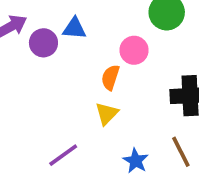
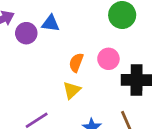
pink circle: (134, 50) -> (108, 59), moved

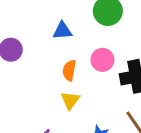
blue triangle: (51, 23) -> (62, 31), moved

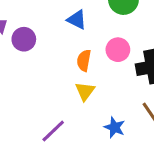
blue triangle: (62, 31) -> (77, 20), turned 30

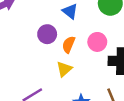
purple circle: (24, 39) -> (47, 34), moved

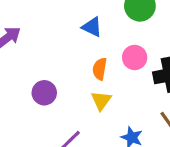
purple circle: (47, 34) -> (44, 93), moved

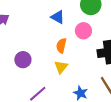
pink circle: (135, 57) -> (83, 31), moved

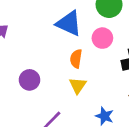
blue triangle: (58, 17) -> (69, 23), size x1.5

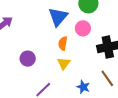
blue triangle: (69, 23) -> (58, 17), turned 45

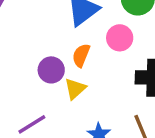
purple circle: (28, 59) -> (51, 70), moved

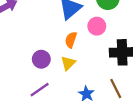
purple circle: (51, 70) -> (41, 59), moved

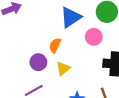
orange semicircle: (71, 40) -> (55, 45), moved

